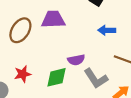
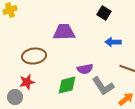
brown ellipse: (20, 30) -> (34, 56), moved, turned 50
red star: (23, 74) -> (27, 82), moved

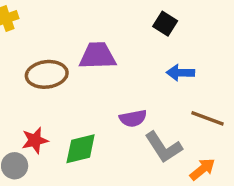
brown ellipse: (34, 56) -> (47, 74), moved
green diamond: (67, 85) -> (81, 149), moved

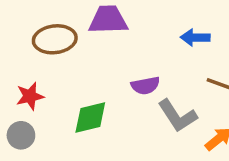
red star: (35, 140) -> (30, 96), moved

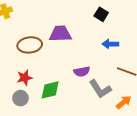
red star: (30, 96) -> (25, 78), moved
gray circle: (21, 135) -> (20, 98), moved

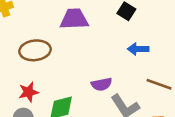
purple trapezoid: (60, 34) -> (74, 19), moved

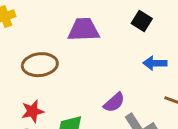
purple semicircle: (102, 84) -> (114, 103), turned -30

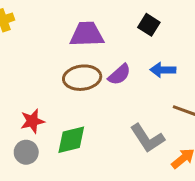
brown ellipse: (40, 65) -> (82, 78), moved
purple semicircle: (114, 103) -> (119, 75), moved

